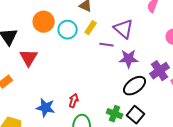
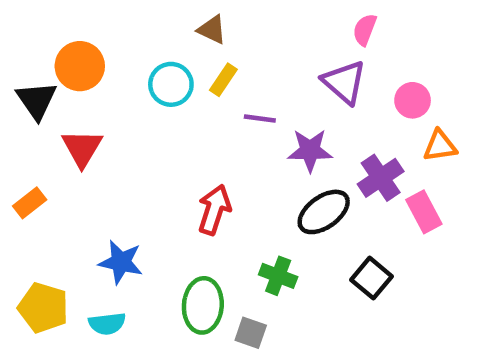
orange circle: (44, 22) -> (80, 66), moved
purple triangle: (124, 29) -> (344, 82), moved
red arrow: (74, 101) -> (214, 210), moved, size x1.5
black square: (136, 115) -> (372, 278), moved

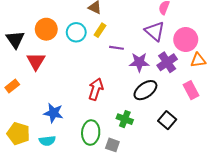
orange circle: (80, 66) -> (46, 29), moved
pink circle: (413, 100) -> (186, 40), size x1.5
purple cross: (381, 178) -> (167, 62), moved

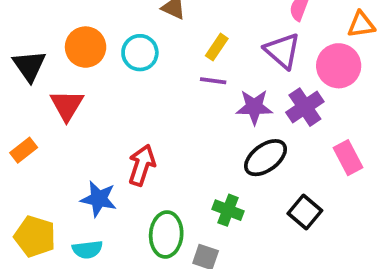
yellow rectangle: (100, 30) -> (217, 47), moved
orange triangle: (198, 60) -> (361, 25), moved
red arrow: (96, 89) -> (142, 165), moved

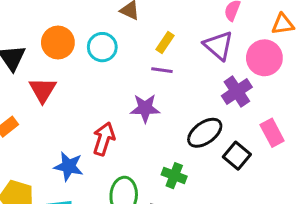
purple star: (254, 107) -> (145, 108), moved
black square: (305, 212) -> (237, 156), moved

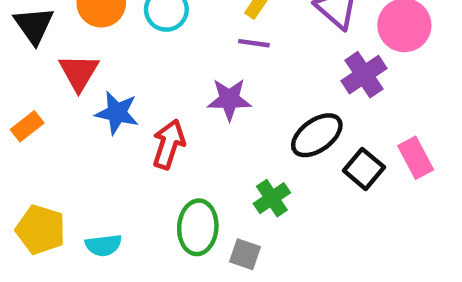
pink rectangle: (272, 133) -> (416, 158), moved
blue star: (69, 166) -> (117, 113), moved
green cross: (174, 176) -> (272, 198), turned 35

